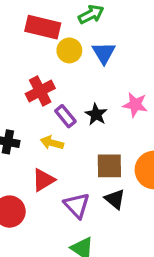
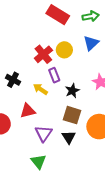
yellow circle: (69, 50) -> (64, 50), moved
red cross: (40, 91) -> (43, 54), turned -30
black star: (96, 114) -> (72, 91), moved

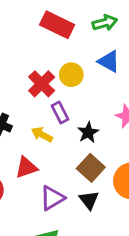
blue triangle: (91, 43) -> (109, 61), turned -42
brown square: (72, 115) -> (91, 168), turned 30
purple triangle: (44, 133) -> (52, 198), turned 30

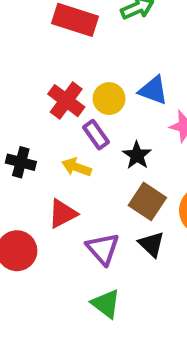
blue triangle: (109, 61) -> (153, 90), moved
yellow circle: (71, 75) -> (109, 99), moved
purple triangle: (52, 198) -> (103, 249), turned -32

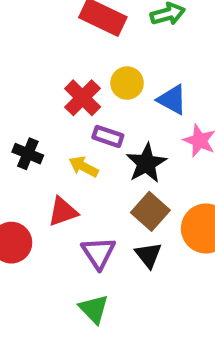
yellow circle: (109, 99) -> (127, 83), moved
purple rectangle: (96, 135) -> (108, 136), turned -44
black star: (137, 155) -> (146, 163), size x1.4

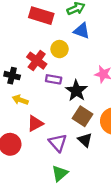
blue triangle: (172, 100) -> (82, 31), moved
black cross: (28, 154) -> (12, 76), moved
yellow arrow: (84, 167) -> (20, 100), moved
green triangle: (94, 309) -> (60, 173), turned 42

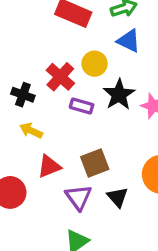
black star: (76, 91) -> (119, 95), moved
brown square: (82, 116) -> (95, 163), moved, turned 30

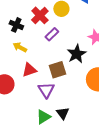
black star: (119, 95) -> (77, 54), moved
purple rectangle: (82, 106) -> (52, 34), turned -64
black triangle: (118, 197) -> (63, 113), moved

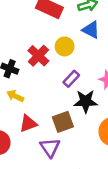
purple rectangle: (52, 34) -> (71, 79), moved
black star: (77, 54) -> (86, 101), turned 30

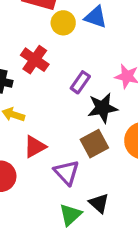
yellow circle: (65, 46) -> (63, 23), moved
brown square: (63, 122) -> (94, 144), moved

